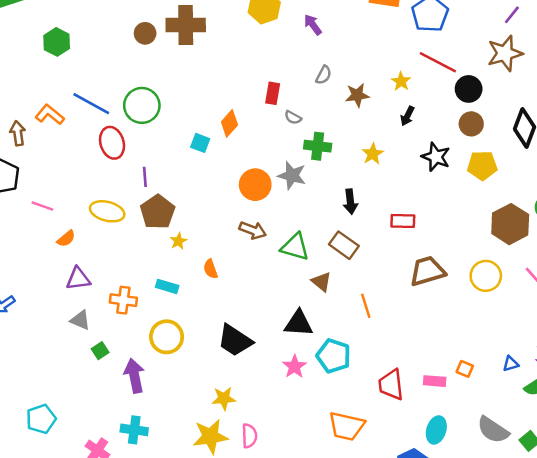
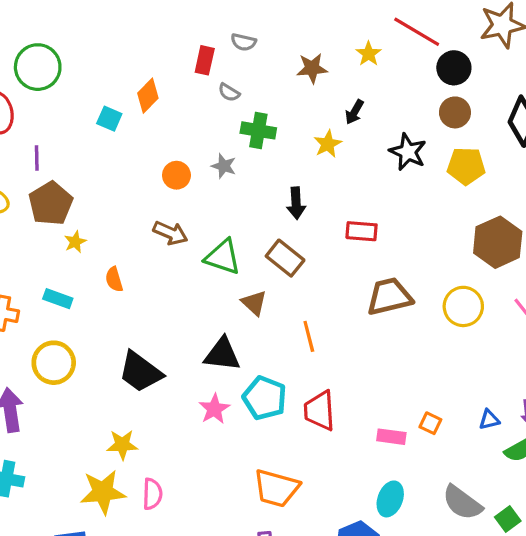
gray semicircle: (323, 75) -> (244, 42), moved, turned 72
black arrow: (407, 116) -> (354, 112), moved
gray star: (292, 175) -> (224, 166), size x0.7
orange circle: (255, 185) -> (176, 175), size x0.7
red trapezoid: (391, 385) -> (320, 411), moved

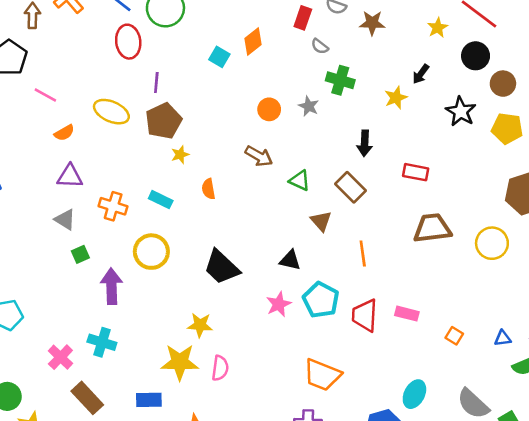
brown star: (312, 68) -> (372, 23), moved
black circle: (454, 68) -> (476, 56), moved
green triangle: (223, 257) -> (300, 181), size x0.7
black triangle: (222, 354) -> (290, 260), size x0.7
pink rectangle: (391, 437) -> (407, 314), moved

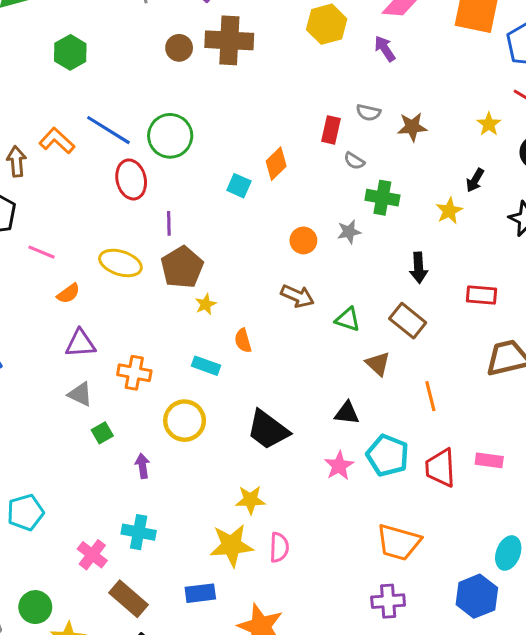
gray star: (309, 106) -> (349, 232), turned -30
cyan rectangle: (161, 200) -> (206, 366), moved
purple arrow: (111, 286) -> (143, 466), size x0.6

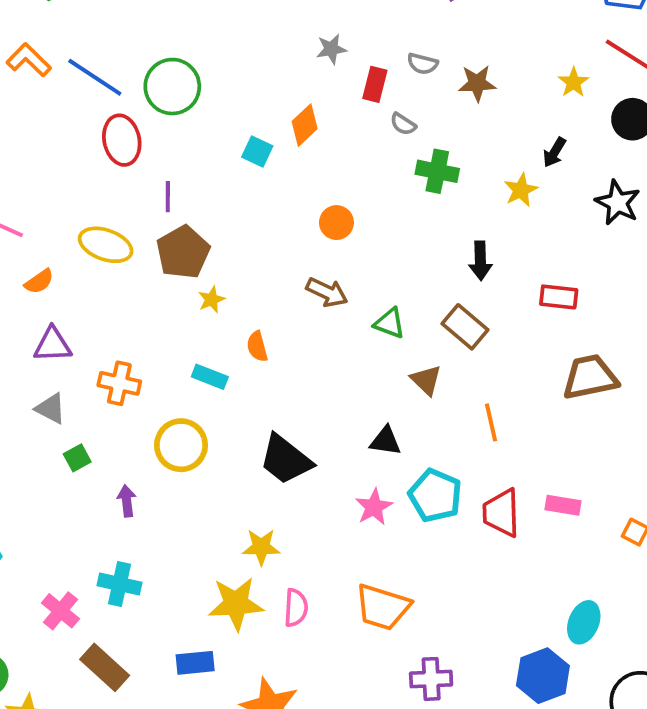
orange L-shape: (57, 141) -> (29, 60), moved
gray star: (349, 232) -> (331, 49), moved
orange trapezoid: (399, 542) -> (383, 607), moved

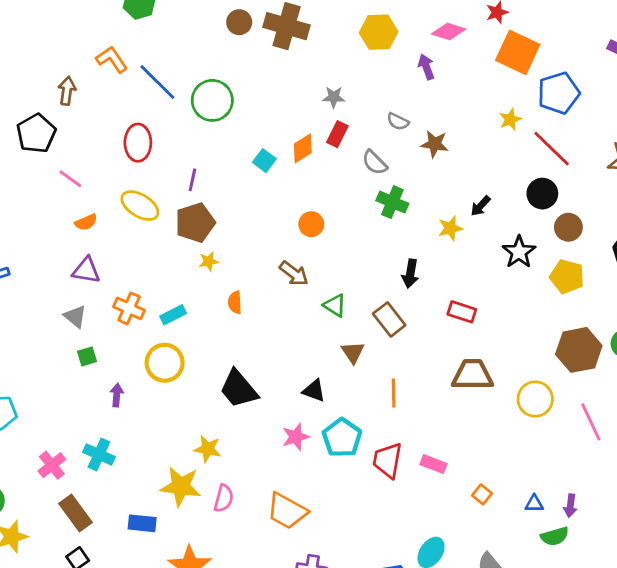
yellow star: (574, 82) -> (510, 119), moved
red rectangle: (375, 84) -> (337, 134), moved
gray semicircle: (403, 124) -> (375, 163), size x1.4
red ellipse: (122, 140) -> (138, 143), moved
cyan rectangle: (210, 377) -> (173, 315), moved, turned -60

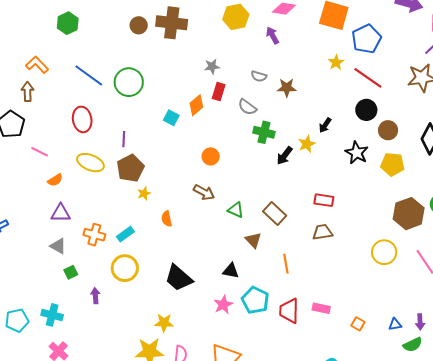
orange L-shape: (112, 59) -> (37, 65), moved
black arrow: (410, 274) -> (285, 156), moved, turned 36
brown trapezoid: (473, 375) -> (322, 232), moved, size x0.7
cyan cross: (99, 455) -> (52, 315), moved

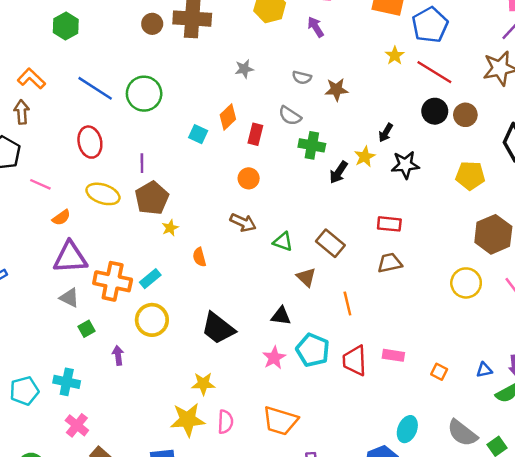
red rectangle: (219, 92) -> (255, 134), moved
brown circle: (388, 130) -> (465, 115), moved
black star: (357, 153) -> (405, 165), moved, turned -30
purple triangle: (61, 213) -> (70, 257), size x1.4
orange cross: (94, 235) -> (113, 281), size x1.4

